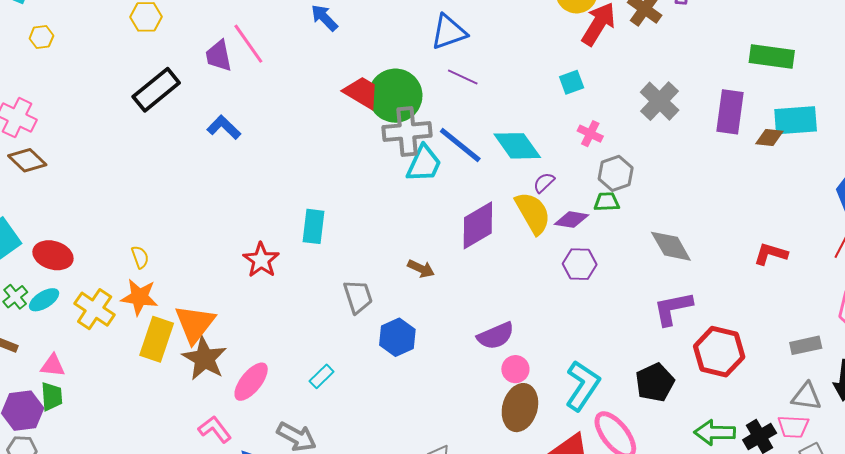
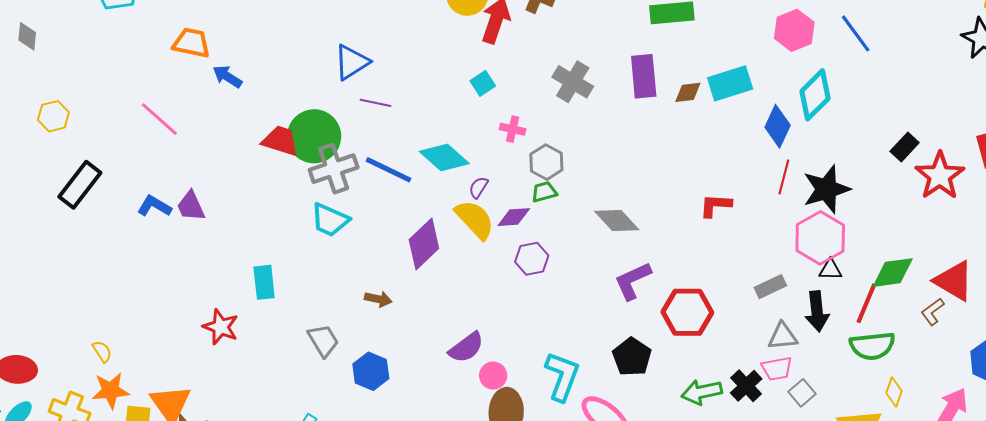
purple trapezoid: (219, 56) -> (191, 206), moved
cyan rectangle: (796, 120) -> (730, 83), moved
cyan trapezoid: (424, 164) -> (330, 220), moved, turned 102

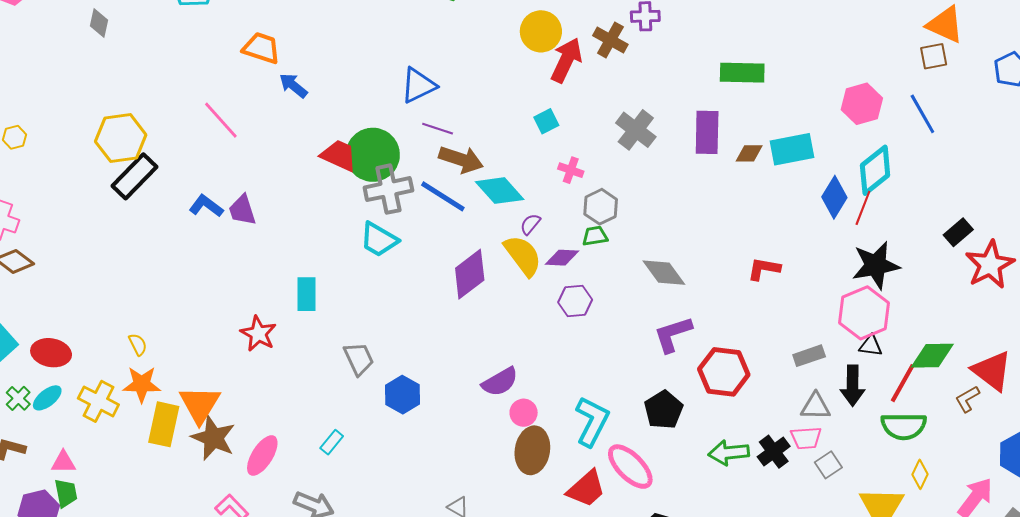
yellow hexagon: (53, 116) -> (121, 138), moved, size x1.6
red line: (784, 177) -> (863, 208), moved
brown arrow: (378, 299) -> (461, 159), moved, size x1.6

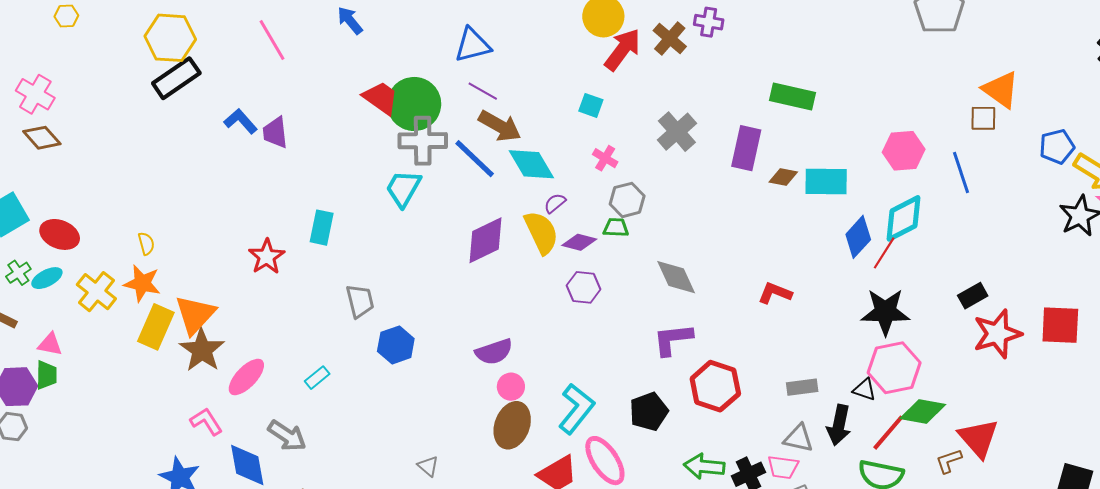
cyan square: (546, 121) -> (591, 105), turned 35
cyan trapezoid: (379, 240) -> (403, 188), turned 78
pink hexagon: (864, 313) -> (894, 368), moved

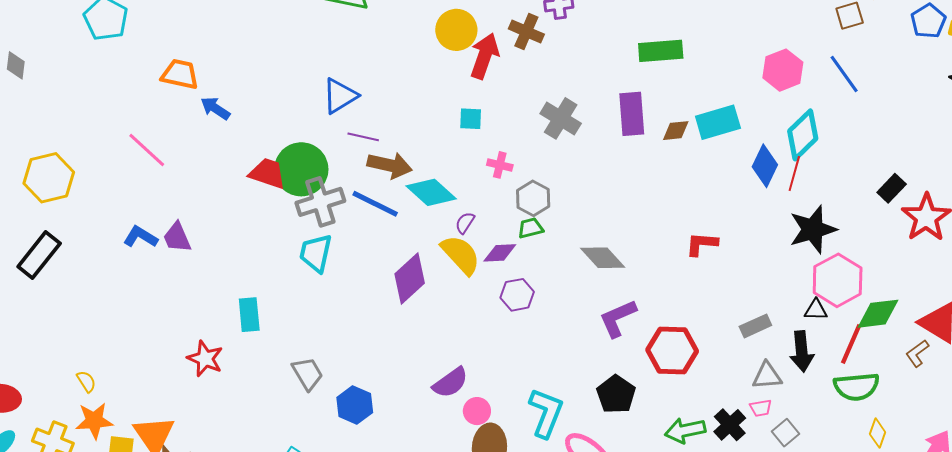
black rectangle: (176, 78) -> (39, 255), moved
pink trapezoid: (783, 467) -> (761, 408), size x0.7

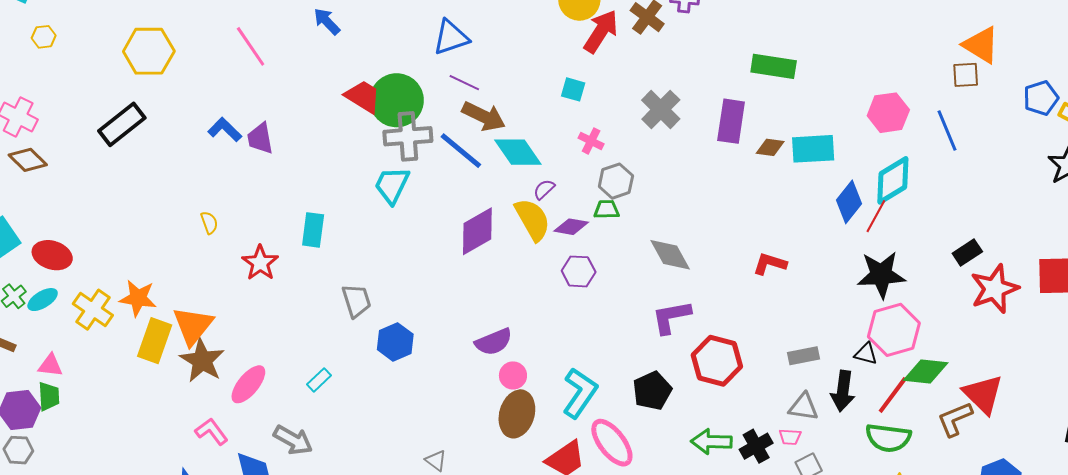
brown L-shape: (917, 353) -> (955, 419), size x1.4
yellow semicircle: (86, 381) -> (209, 223), moved

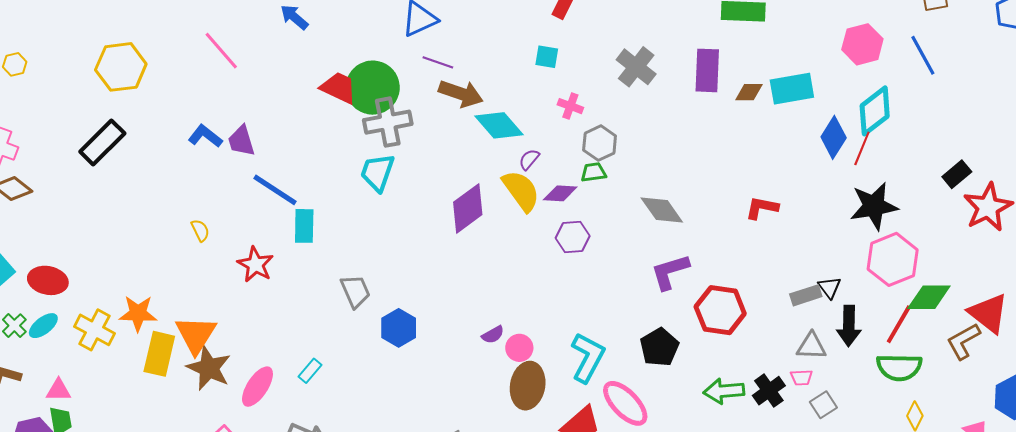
blue line: (461, 151) -> (275, 190), moved
purple semicircle: (494, 342) -> (493, 335), moved, size x0.6
black triangle: (866, 354) -> (830, 288), moved, turned 45
cyan rectangle: (319, 380) -> (310, 371), moved

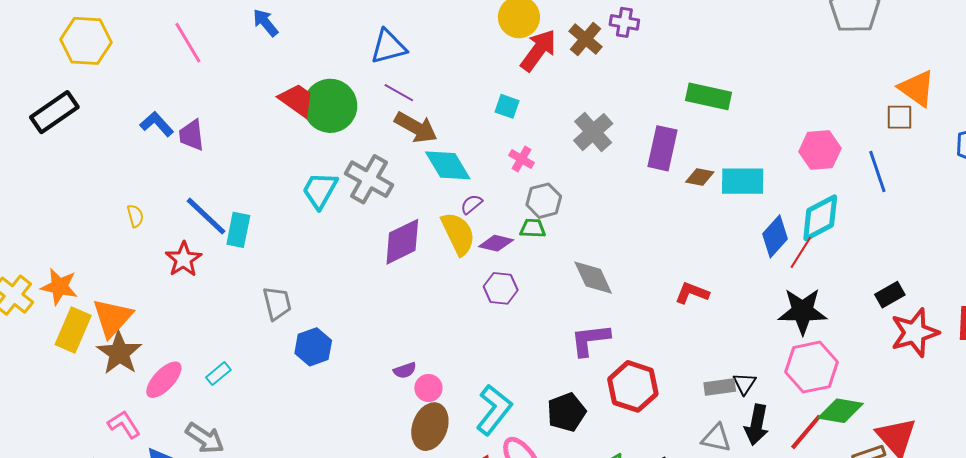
gray cross: (388, 122) -> (369, 179), moved, turned 30
blue line: (275, 190) -> (206, 216), moved

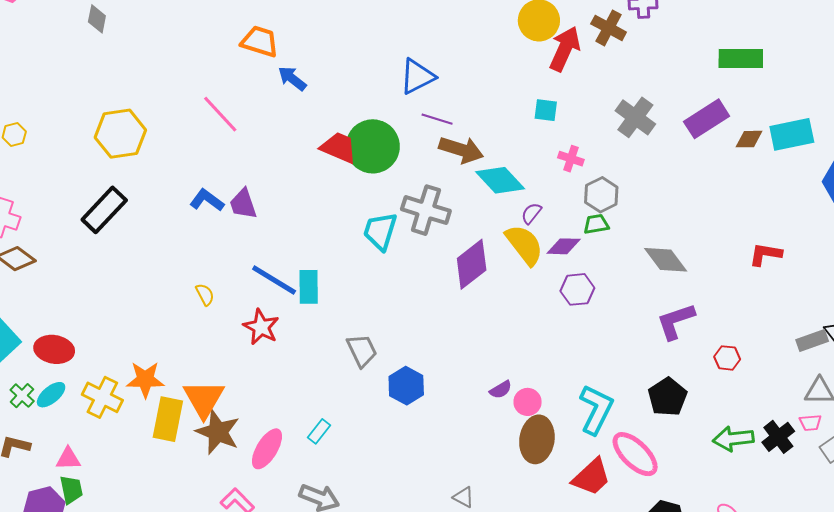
purple rectangle: (663, 148) -> (707, 119), turned 57
red hexagon: (633, 386) -> (727, 358), size x0.5

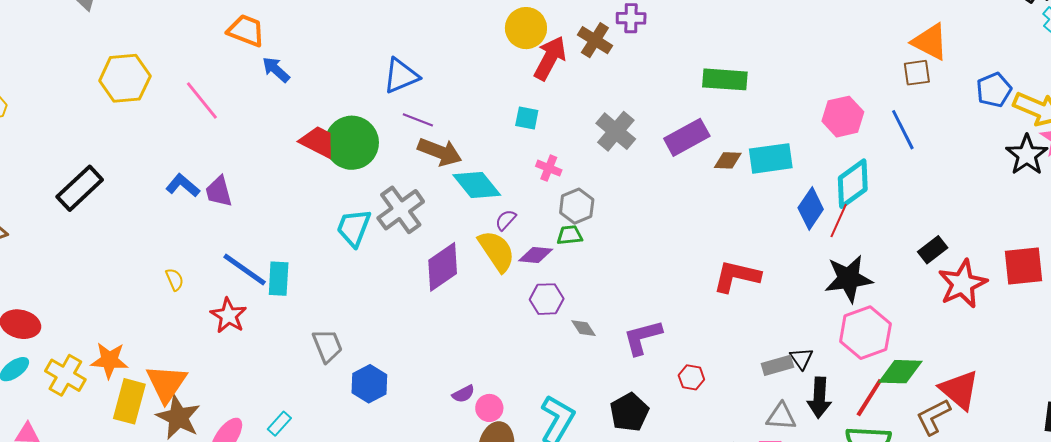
yellow hexagon: (120, 134) -> (125, 78), moved
gray cross: (426, 210) -> (401, 210), turned 33
red L-shape: (765, 254) -> (737, 276), size x1.4
gray diamond: (666, 260) -> (583, 328), moved, size x0.6

